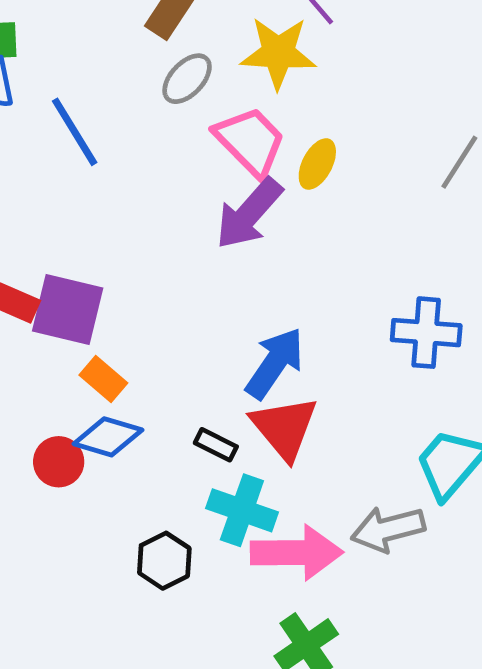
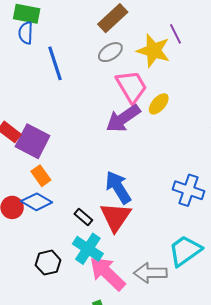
blue arrow: (275, 363) -> (118, 187), turned -80
pink arrow: (297, 553) -> (107, 273), turned -150

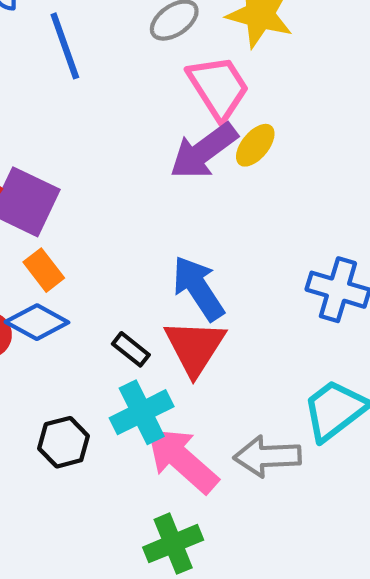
yellow ellipse: (159, 104) -> (255, 145), moved
cyan cross: (88, 249) -> (142, 412), turned 32

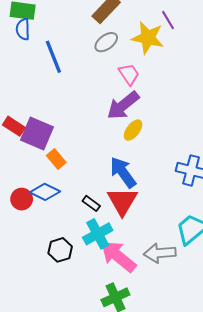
pink trapezoid: (218, 87) -> (129, 74), size x0.7
yellow ellipse: (255, 145) -> (133, 130), moved
orange rectangle: (44, 270) -> (56, 159), moved

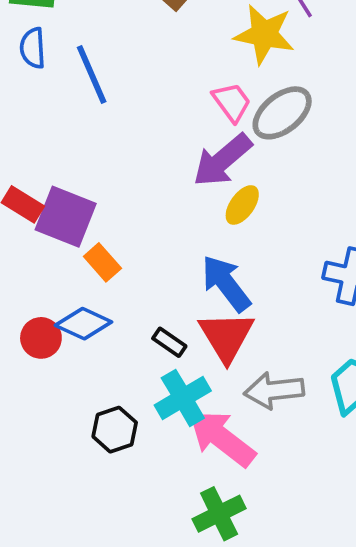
blue semicircle: (23, 29) -> (33, 48), moved
gray ellipse: (106, 42) -> (282, 113), moved, size x1.4
gray arrow: (160, 253) -> (274, 390), moved

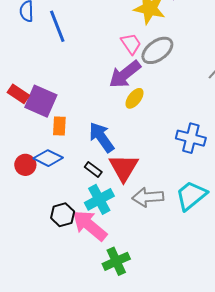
orange rectangle: (102, 262) -> (59, 126), turned 42
blue arrow: (226, 283) -> (101, 137), moved
pink arrow: (222, 438) -> (90, 226), moved

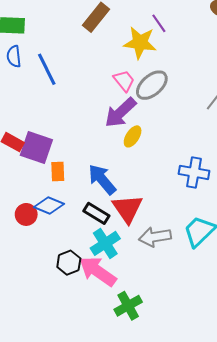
black rectangle: (93, 170) -> (96, 213), size x1.4

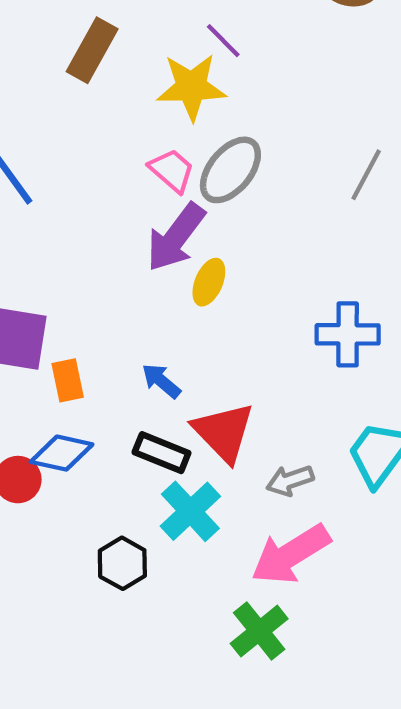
blue arrow: (102, 179) -> (161, 381), size x0.6
gray arrow: (155, 237) -> (290, 480), size x0.7
pink arrow: (98, 271) -> (291, 554), moved, turned -57

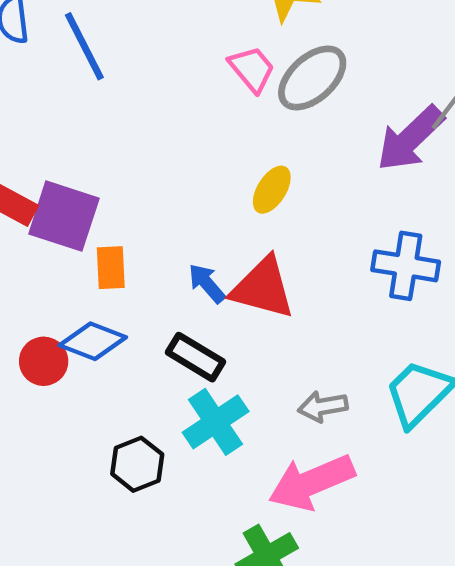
purple arrow: (176, 237) -> (410, 138), moved
red triangle: (224, 432) -> (263, 288), moved, turned -40

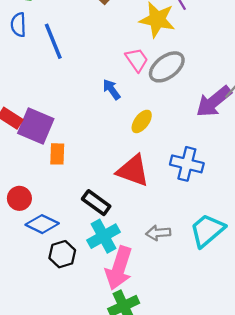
blue cross: (406, 266) -> (187, 164), moved
blue arrow: (207, 283) -> (112, 89), moved
blue diamond: (93, 341) -> (42, 224), moved
pink arrow: (311, 482) -> (119, 268), moved, turned -54

